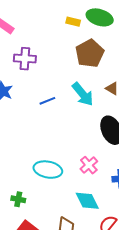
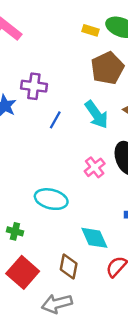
purple cross: (25, 59) -> (34, 86), moved
blue line: (47, 101) -> (55, 120), turned -42
pink cross: (89, 165) -> (95, 167), moved

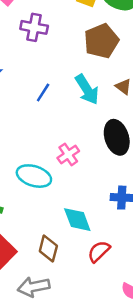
purple cross: (34, 86) -> (34, 27), moved
pink cross: (95, 167) -> (68, 154), moved

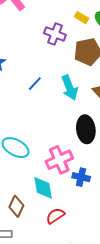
purple cross: (34, 27) -> (55, 34), moved
pink cross: (68, 154) -> (59, 160), moved, size x1.5

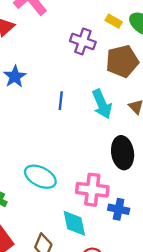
blue line: (35, 84) -> (61, 101), turned -35
pink cross: (59, 160) -> (92, 190), turned 32

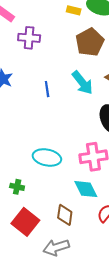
purple cross: (83, 41) -> (29, 38), moved

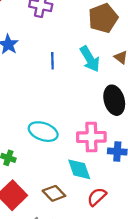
brown diamond: (65, 215) -> (54, 193), turned -60

